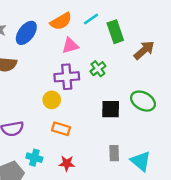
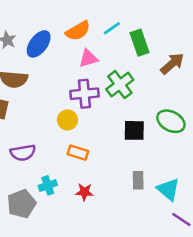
green cross: (98, 69) -> (120, 85), size x1.5
cyan cross: (34, 158) -> (48, 185), turned -35

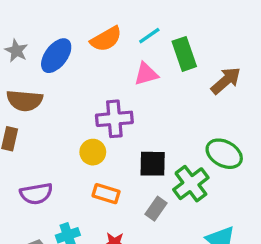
pink triangle: (88, 58) -> (146, 74), moved
green cross: (120, 85) -> (191, 184), moved
black square: (134, 130) -> (153, 164), moved
gray rectangle: (138, 180) -> (156, 209), moved, turned 36

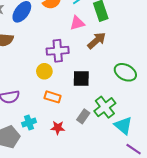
brown arrow: (226, 81) -> (97, 41), moved
green cross: (191, 184) -> (105, 107), moved
gray rectangle: (156, 209) -> (83, 116), moved

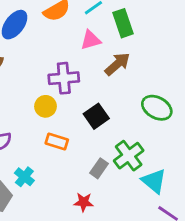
black square: (81, 78) -> (96, 116), turned -36
cyan cross: (29, 123) -> (24, 177), turned -32
red star: (58, 128) -> (84, 202), moved

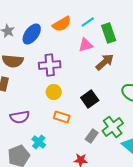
purple cross: (64, 78) -> (50, 65), moved

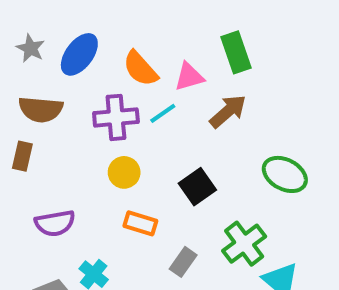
cyan line: (88, 22) -> (163, 113), moved
orange semicircle: (62, 24) -> (140, 69), moved, turned 78
gray rectangle: (92, 136) -> (183, 262), moved

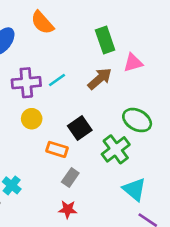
orange semicircle: (140, 69) -> (42, 23), moved
pink triangle: (189, 77) -> (133, 63), moved
orange rectangle: (140, 223) -> (57, 149), moved
green cross: (244, 244) -> (116, 149), moved

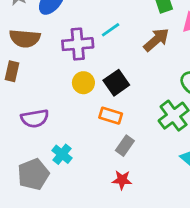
cyan line: (57, 80) -> (111, 30), moved
black square: (80, 128) -> (116, 83), moved

